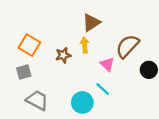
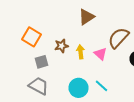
yellow arrow: (85, 45) -> (80, 52), moved
gray square: (24, 72) -> (42, 62), moved
cyan line: (103, 89) -> (102, 86), moved

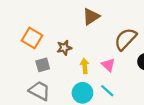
yellow arrow: (80, 52) -> (85, 66), moved
pink triangle: (100, 54) -> (108, 65), moved

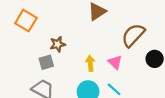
orange square: (32, 38) -> (26, 21), moved
brown star: (64, 48) -> (58, 44), moved

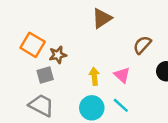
orange square: (26, 21) -> (33, 45), moved
brown semicircle: (133, 35) -> (142, 45), size x0.7

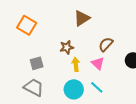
orange square: (33, 45) -> (27, 25), moved
brown semicircle: (142, 45) -> (106, 44), moved
brown star: (58, 55) -> (67, 47), moved

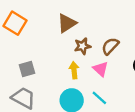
brown triangle: (82, 18) -> (67, 23), moved
brown star: (67, 47) -> (82, 46), moved

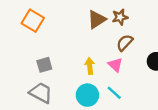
brown triangle: (67, 23) -> (97, 19), moved
brown star: (82, 46) -> (120, 17), moved

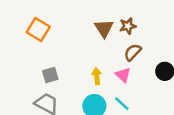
brown triangle: (97, 19) -> (104, 28), turned -30

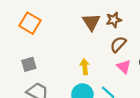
gray square: (50, 75) -> (29, 64), moved
pink triangle: (123, 75) -> (124, 67), moved

